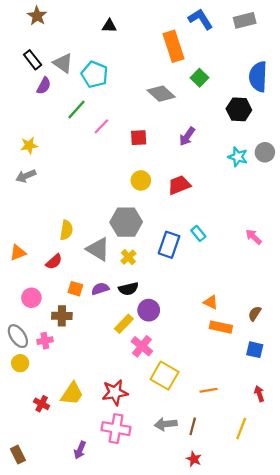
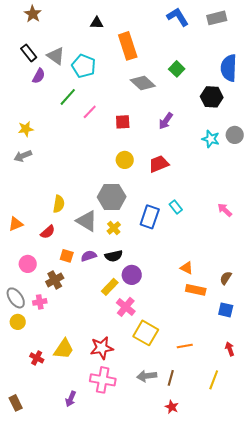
orange rectangle: (174, 46) -> (128, 46), moved
brown cross: (62, 316) -> (55, 280), turned -30

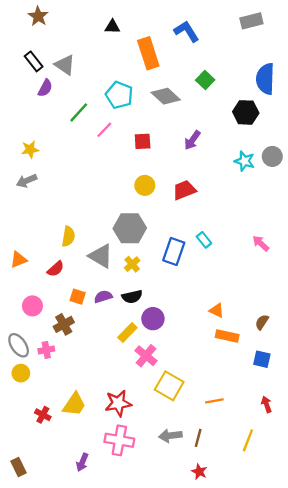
blue L-shape: (178, 17) -> (187, 31), moved
cyan pentagon: (84, 66) -> (119, 95), moved

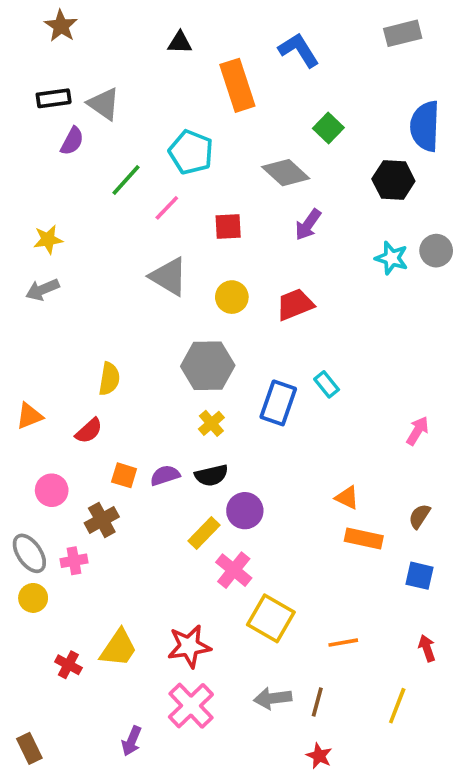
black rectangle: (34, 61) -> (54, 98), turned -60
gray diamond: (166, 96) -> (286, 173), moved
pink arrow: (261, 243) -> (418, 431), moved, turned 78
gray triangle: (101, 256) -> (169, 277), moved
pink cross: (119, 440) -> (191, 706), turned 36

